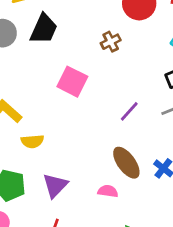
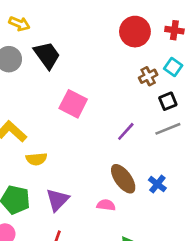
black trapezoid: (44, 29) -> (47, 55), turned -60
brown cross: (111, 42) -> (148, 76), moved

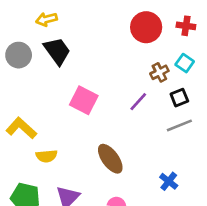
yellow arrow: (19, 24) -> (46, 19), moved, turned 144
purple line: (126, 131) -> (138, 102), moved
brown ellipse: (123, 179) -> (110, 159), moved

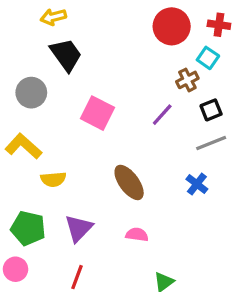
gray circle: (19, 55) -> (31, 93), moved
cyan square: (185, 63) -> (208, 58), moved
blue cross: (169, 181) -> (197, 184), moved

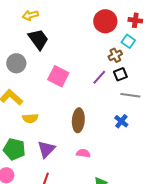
black square: (211, 110) -> (120, 74), moved
gray line: (211, 143) -> (130, 95), turned 30
brown ellipse: (129, 182) -> (78, 120), turned 40

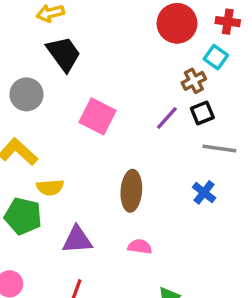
green pentagon: (14, 149) -> (23, 216), moved
purple triangle: (46, 149) -> (77, 240), turned 42

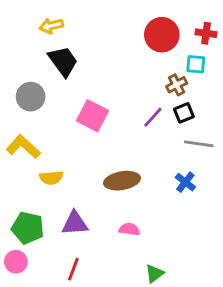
cyan square: (216, 57) -> (196, 64), turned -30
brown ellipse: (131, 191) -> (122, 181), turned 76
green pentagon: (23, 216) -> (28, 228), moved

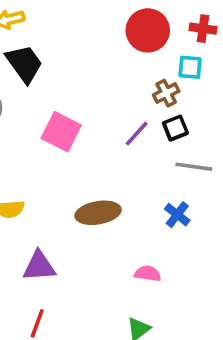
pink semicircle: (129, 229) -> (148, 274), moved

